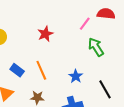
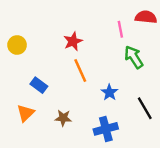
pink line: (85, 24) -> (120, 29), turned -48
orange line: (41, 70) -> (80, 71), moved

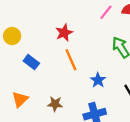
pink line: (120, 29) -> (106, 12), moved, turned 49
blue rectangle: (39, 85) -> (31, 62), moved

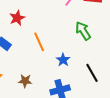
red star: (64, 33) -> (17, 18), moved

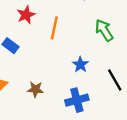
orange line: (39, 42) -> (54, 28), moved, turned 36

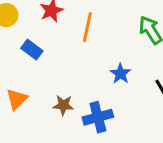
blue cross: (77, 100) -> (98, 117), moved

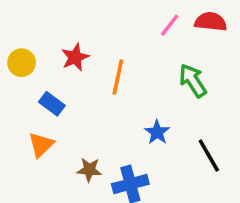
orange triangle: (17, 99) -> (41, 145), moved

